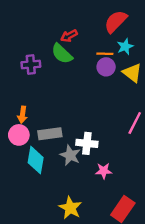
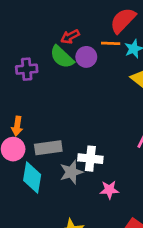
orange line: (105, 54) -> (111, 43), moved
purple circle: (106, 67) -> (86, 57), moved
gray star: (70, 155) -> (71, 172), turned 30

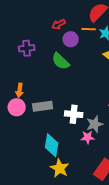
green semicircle: (62, 57) -> (61, 61), moved
gray star: (71, 172) -> (95, 124), moved
cyan diamond: (32, 178) -> (52, 145), moved

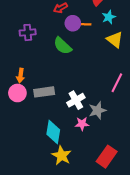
orange line: (89, 29) -> (84, 24), moved
white cross: (74, 114) -> (76, 100), turned -36
pink star: (88, 137) -> (82, 124), moved

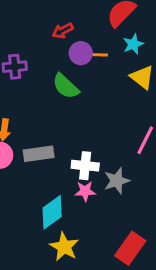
white cross: (76, 100) -> (85, 166), turned 36
pink star: (82, 124) -> (85, 191), moved
cyan diamond: (53, 132) -> (52, 212), turned 45

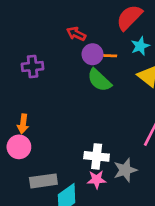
red arrow: (63, 31) -> (76, 34), turned 54
green semicircle: (66, 86) -> (99, 80), moved
gray rectangle: (39, 154) -> (43, 181), moved

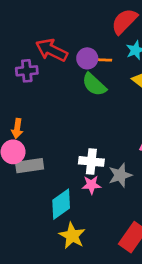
red arrow: (76, 34) -> (52, 50), moved, size x1.6
gray rectangle: (43, 181) -> (30, 166), moved

